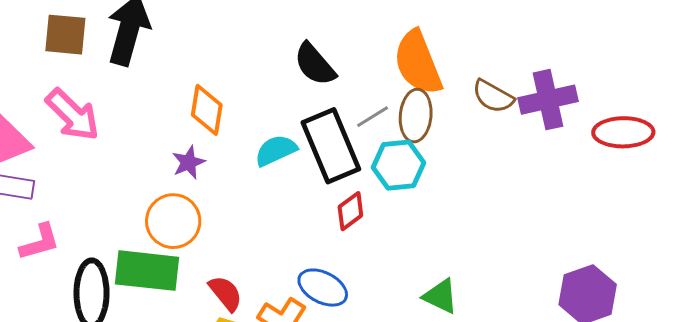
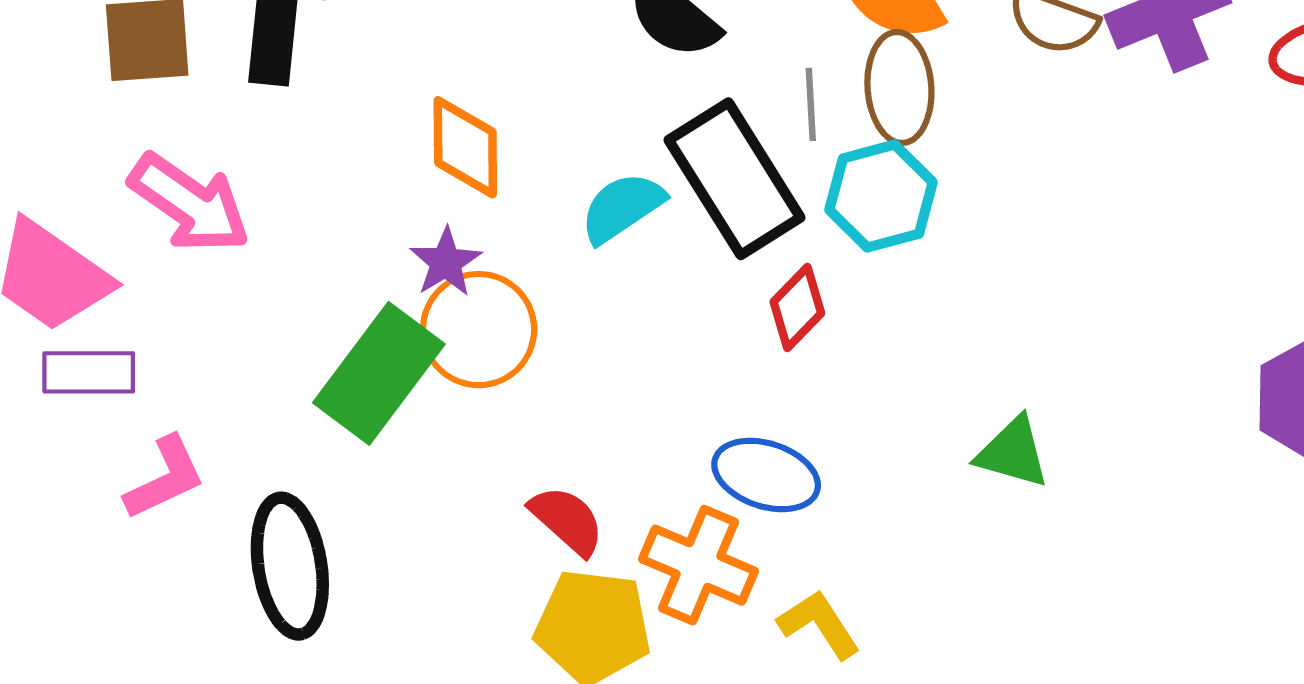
gray line: (373, 117) -> (811, 104), turned -52
orange circle: (173, 221) -> (479, 330), moved
green rectangle: (147, 271) -> (379, 373), moved, turned -50

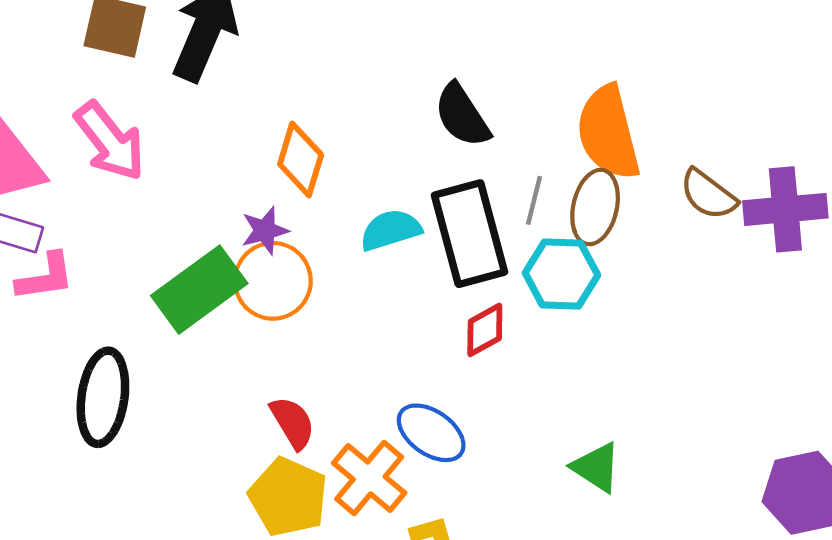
pink L-shape: (165, 478) -> (45, 277), moved

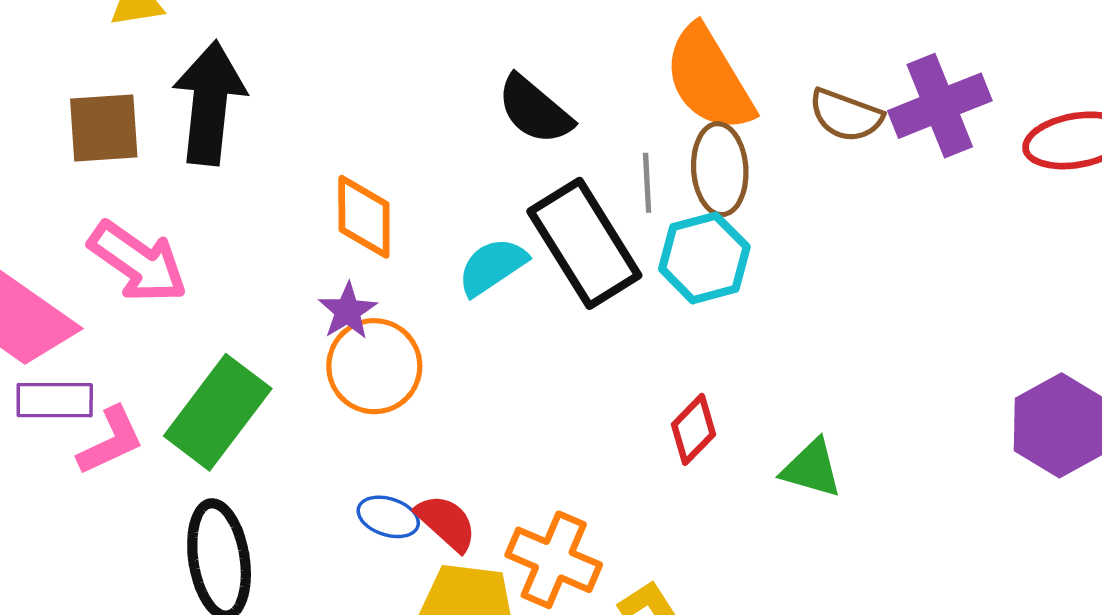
green rectangle: (199, 290) -> (218, 412), moved
red diamond: (485, 330) -> (693, 429), moved
blue ellipse: (431, 433) -> (388, 517), moved, size x0.7

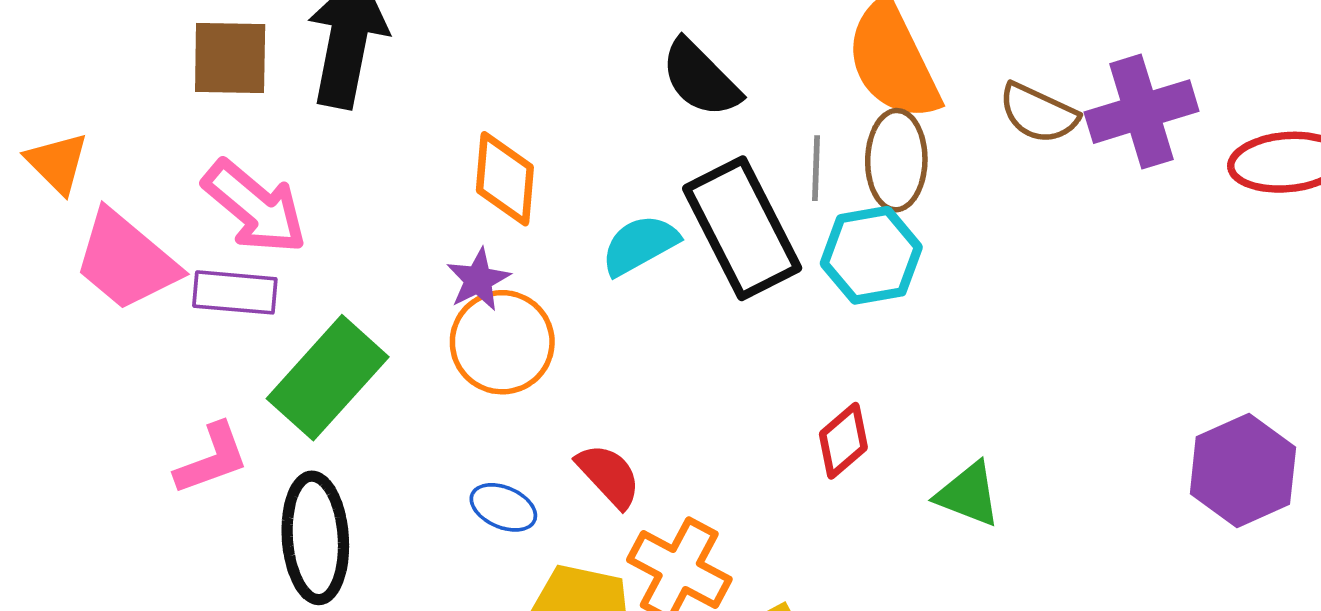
purple rectangle: (55, 400) -> (235, 292), moved
pink L-shape: (111, 441) -> (212, 459), moved
red semicircle: (446, 523) -> (609, 476), moved

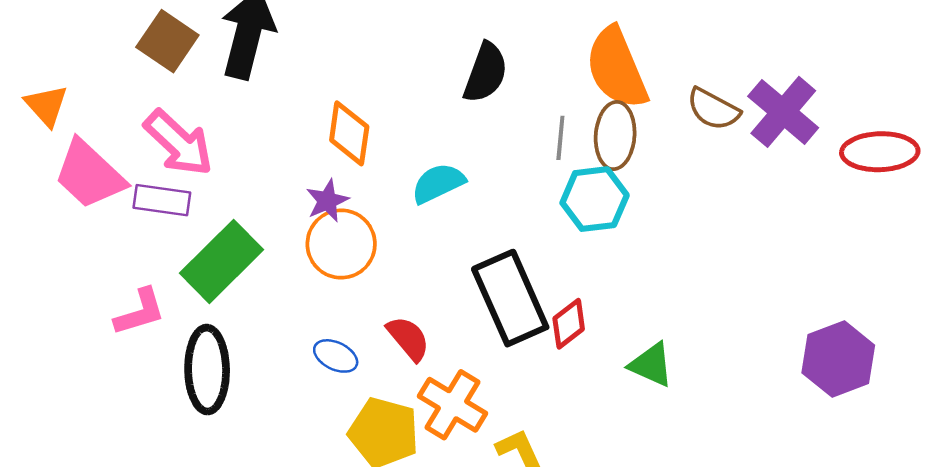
brown square: (230, 58) -> (167, 41), turned 30
black semicircle: (701, 78) -> (486, 73), turned -118
purple cross: (1142, 112) -> (783, 112), turned -36
black rectangle: (742, 228) -> (510, 298), moved

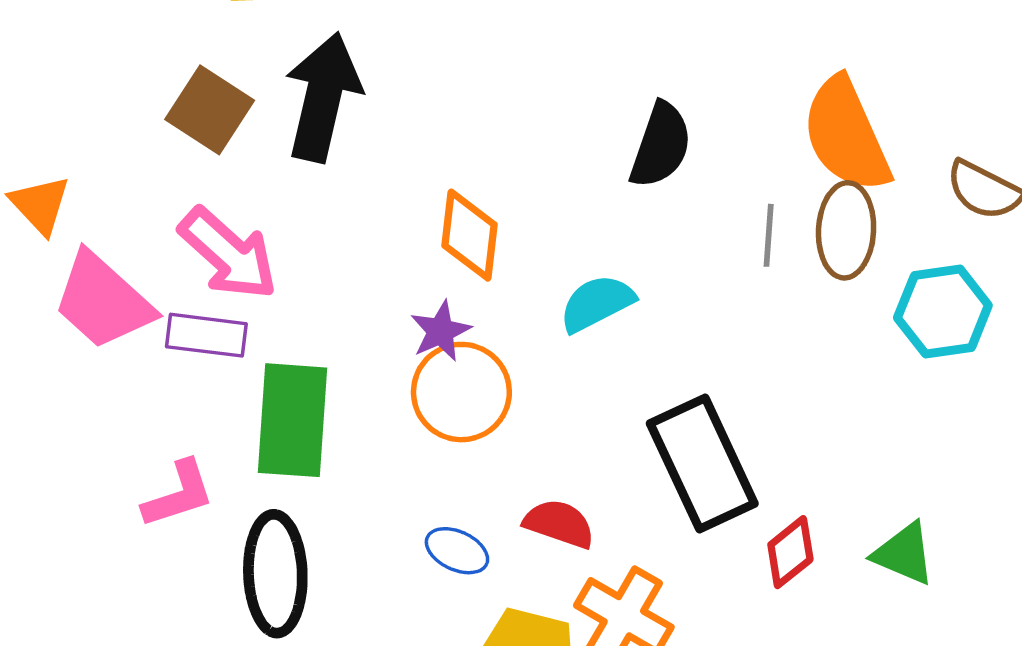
cyan hexagon: (595, 199) -> (943, 312), moved
green rectangle: (221, 261) -> (292, 420), turned -40
red diamond: (569, 324) -> (790, 552), moved
red semicircle: (408, 338) -> (559, 524), turned -30

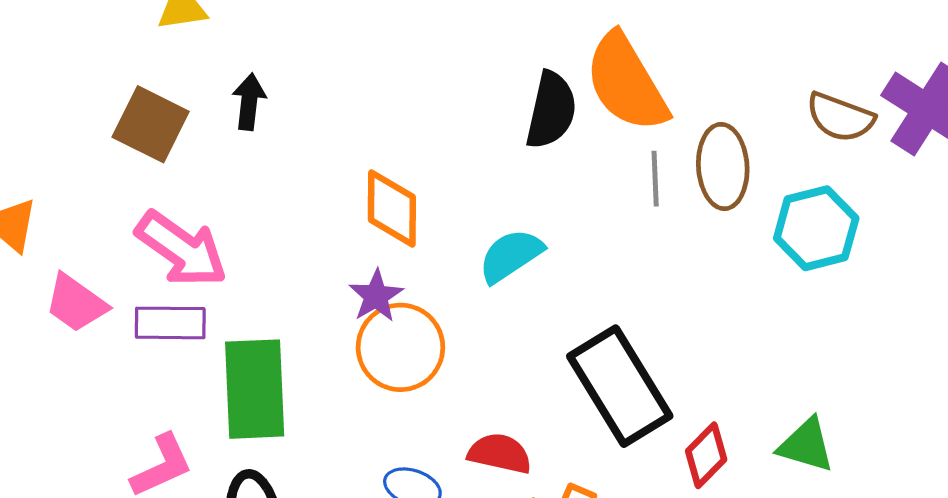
black arrow: (323, 97) -> (249, 102), size x0.5
orange semicircle: (846, 135) -> (626, 83), moved
pink trapezoid: (103, 301) -> (76, 303), size x0.7

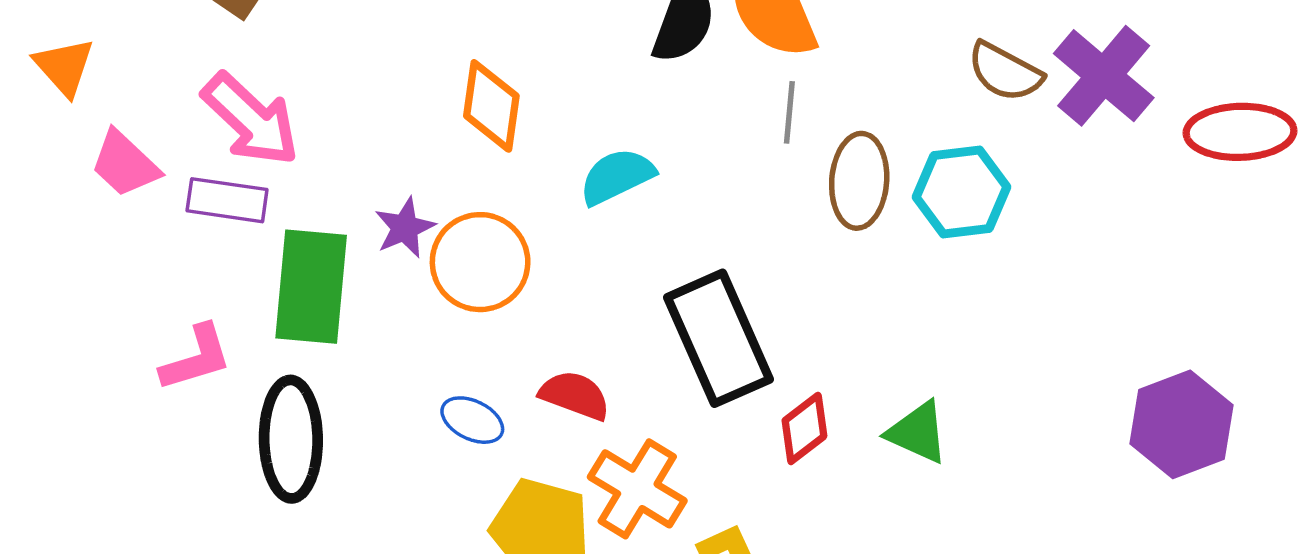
brown ellipse: (723, 166) -> (859, 181), moved
purple star: (376, 296) -> (405, 228), moved

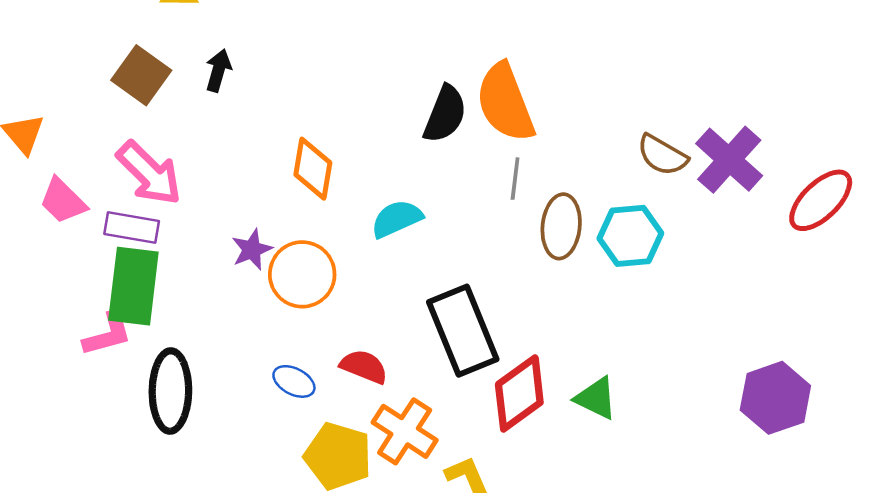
red ellipse: (1240, 132) -> (821, 200), turned -44
green rectangle: (311, 287) -> (133, 286), moved
red diamond: (804, 428) -> (519, 393), size x1.6

